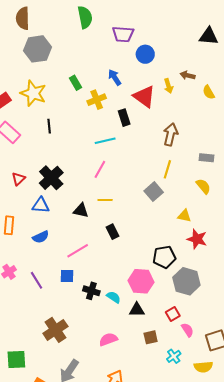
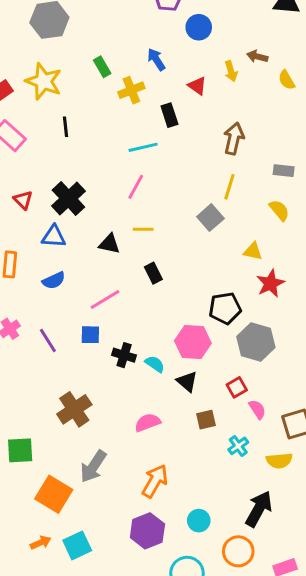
red triangle: (144, 96) -> (197, 86), size x0.6
red triangle: (18, 179) -> (23, 200), turned -32
red star: (197, 239) -> (270, 283), turned 30
black triangle: (137, 310) -> (187, 382), turned 42

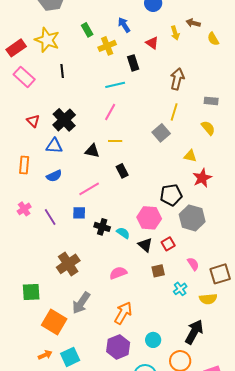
red square: (237, 387) -> (168, 244), moved

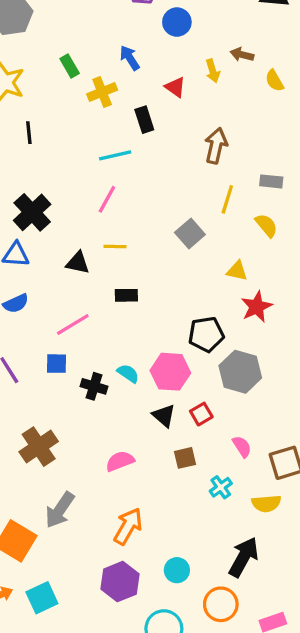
yellow line: (174, 112) -> (227, 199), moved
black rectangle: (122, 171) -> (126, 295), turned -64
cyan semicircle: (123, 233) -> (128, 373), moved

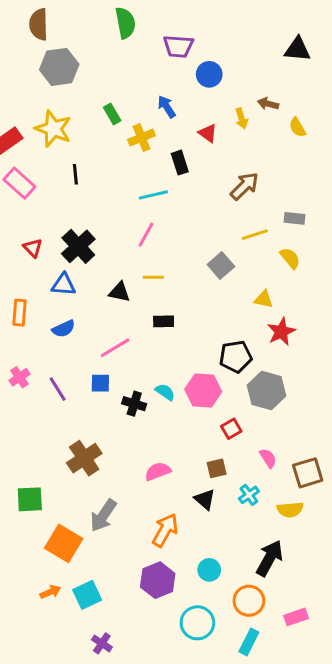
brown arrow: (216, 146) -> (244, 186), turned 32
yellow line: (227, 199) -> (255, 235), turned 55
black triangle: (164, 416) -> (205, 499), moved

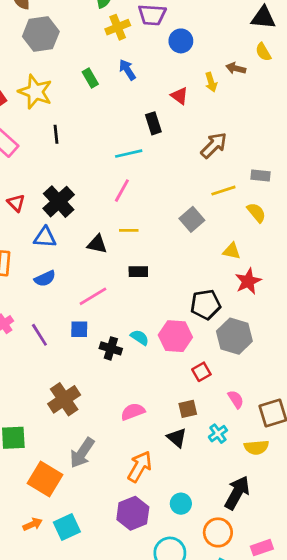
blue arrow: (167, 107) -> (127, 70), moved
yellow semicircle: (297, 127) -> (263, 52), moved
yellow cross: (142, 138) -> (118, 27), moved

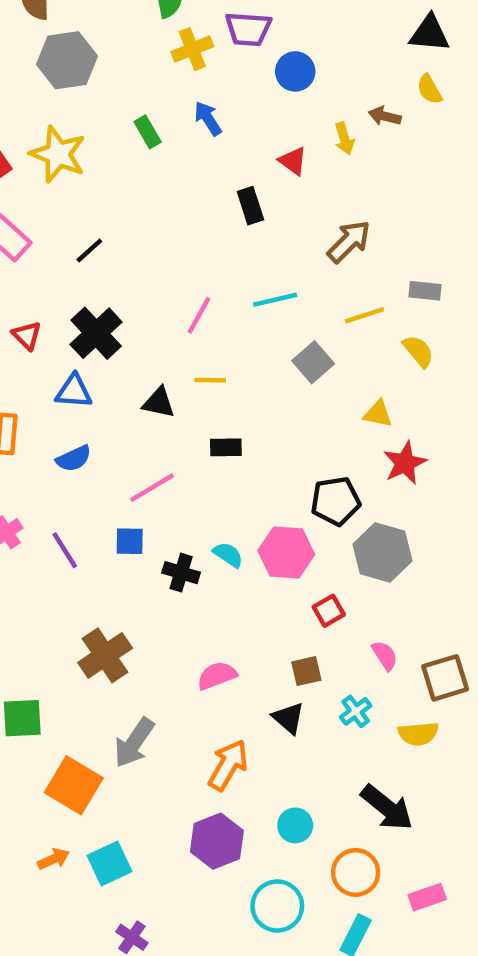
black line: (56, 134) -> (89, 250), moved, turned 54
cyan line: (129, 154) -> (275, 300), moved
black arrow: (237, 493) -> (387, 808), turned 100

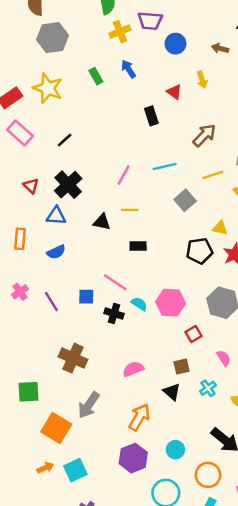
brown arrow: (385, 116) -> (220, 48), moved
pink line: (152, 488) -> (115, 282), moved, turned 65
black pentagon: (335, 501) -> (200, 251), moved
brown cross: (105, 655) -> (73, 358), turned -32

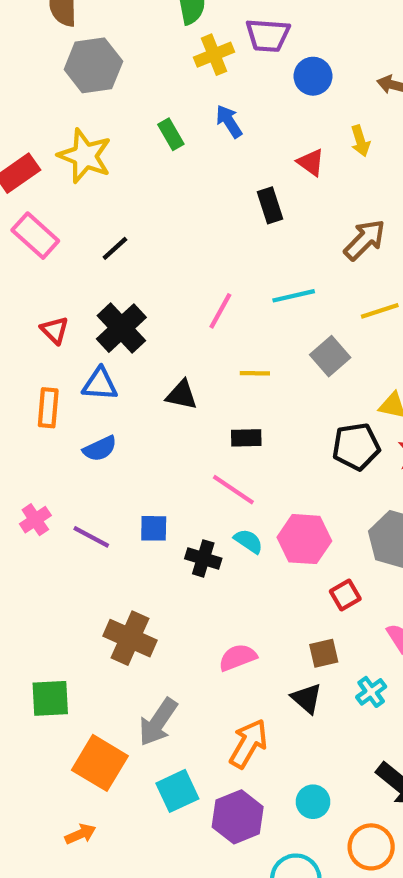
yellow line: (130, 210) -> (255, 373), moved
orange rectangle: (20, 239) -> (48, 408), moved
pink line: (115, 282) -> (233, 490), moved
purple line: (51, 301) -> (91, 537), turned -30
cyan square: (75, 470) -> (177, 791), moved

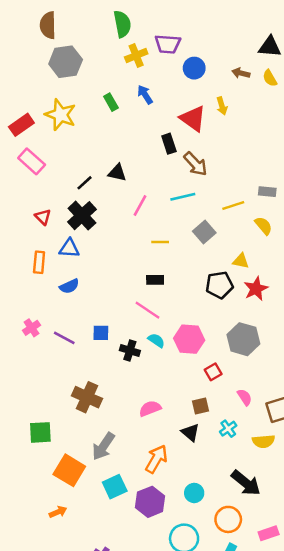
red triangle: (311, 162) -> (193, 119), size x1.6
brown arrow: (365, 240) -> (195, 164), moved, turned 92
black line: (115, 248) -> (84, 183), moved
black triangle: (182, 395) -> (117, 173), moved

